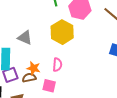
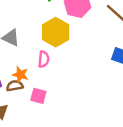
pink semicircle: (57, 65) -> (44, 59), moved

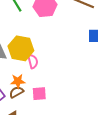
yellow hexagon: (56, 32) -> (21, 48), moved

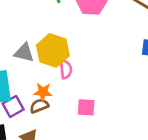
pink square: (39, 94) -> (86, 107), moved

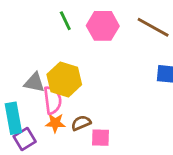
pink semicircle: (66, 69) -> (53, 100), moved, size x1.4
brown semicircle: (39, 106) -> (81, 123), moved

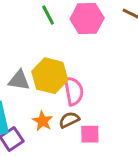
pink semicircle: (53, 100) -> (74, 91), moved
orange star: (55, 123) -> (43, 121), turned 30

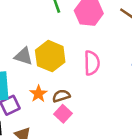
pink semicircle: (74, 91) -> (92, 63), moved
pink square: (90, 134) -> (63, 114), moved, turned 36

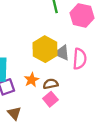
gray triangle: (24, 56) -> (62, 53), moved

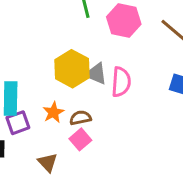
brown triangle: (14, 113) -> (48, 163), moved

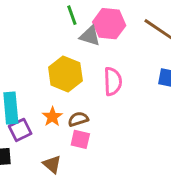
gray triangle: (96, 74) -> (90, 36), moved
pink square: (80, 139) -> (80, 139), turned -30

